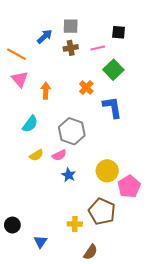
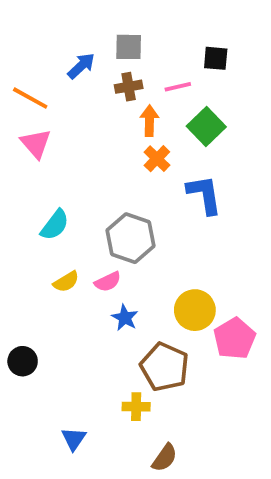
orange arrow: (46, 91) -> (149, 121), moved
brown pentagon: (102, 211) -> (165, 367), moved
black circle: (12, 225) -> (23, 361), moved

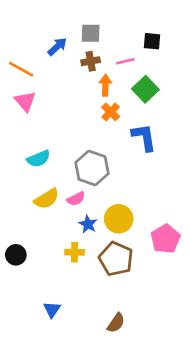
cyan semicircle: (55, 225) -> (39, 159), turned 30
yellow semicircle: (66, 282) -> (47, 199), size x1.4
yellow circle: (195, 310) -> (119, 219), moved
yellow cross: (136, 407) -> (75, 252), moved

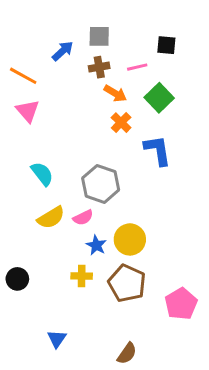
orange arrow: (105, 85) -> (115, 93), turned 120
cyan semicircle: (39, 159) -> (42, 174), turned -105
pink pentagon: (165, 239) -> (181, 304), moved

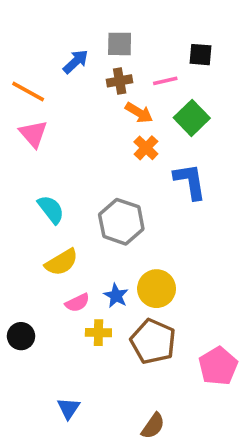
pink semicircle: (83, 218) -> (77, 303), moved

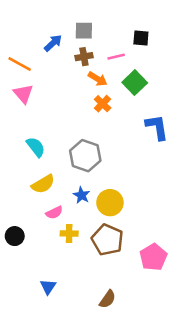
blue L-shape: (190, 181) -> (157, 127), moved
blue star: (116, 296) -> (82, 195), moved

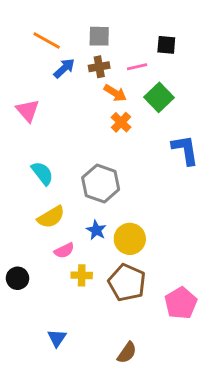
blue arrow: (53, 43) -> (64, 68), moved
orange line: (20, 64) -> (47, 41), moved

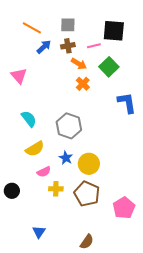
black square: (166, 45) -> (114, 31), size x1.6

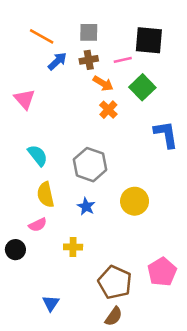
yellow semicircle: (35, 149) -> (46, 195), turned 108
yellow circle: (89, 164) -> (135, 201), moved
pink semicircle: (44, 172) -> (38, 225), moved
brown pentagon: (87, 194) -> (115, 282), moved

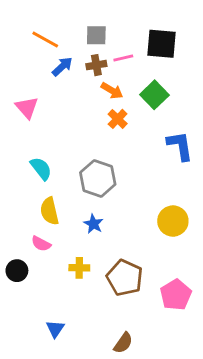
pink line: (123, 60) -> (123, 58), moved
yellow circle: (135, 201) -> (173, 221), moved
pink semicircle: (38, 225) -> (41, 244), turned 54
brown pentagon: (115, 282) -> (125, 278), moved

